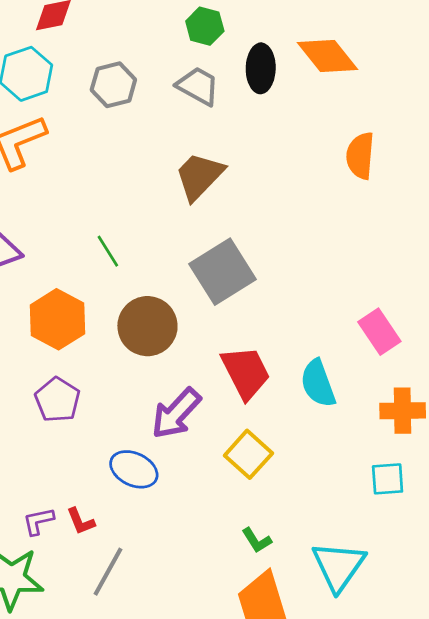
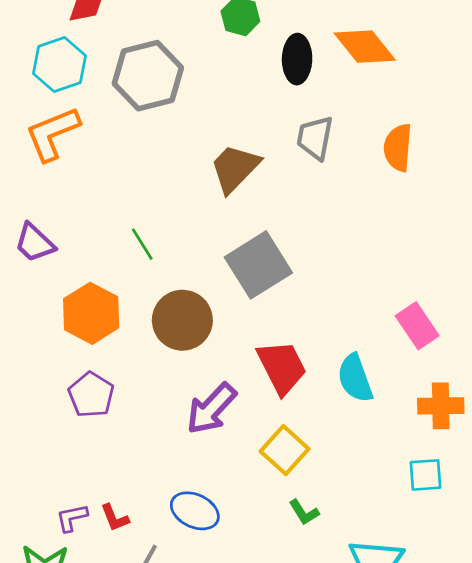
gray hexagon: (113, 85) -> (148, 76), size x1.5
gray trapezoid: (198, 86) -> (315, 138), moved, turned -108
blue ellipse: (134, 469) -> (195, 511), moved
green L-shape: (257, 540) -> (304, 512), moved

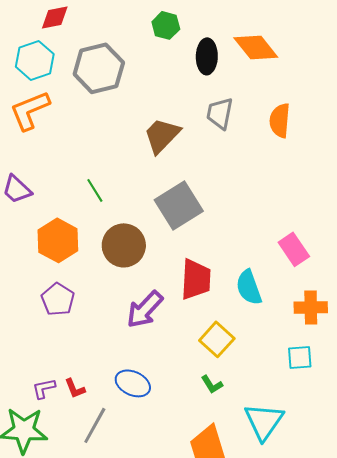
red trapezoid: (282, 367) -> (196, 279), turned 30
yellow square: (285, 450) -> (217, 339), moved

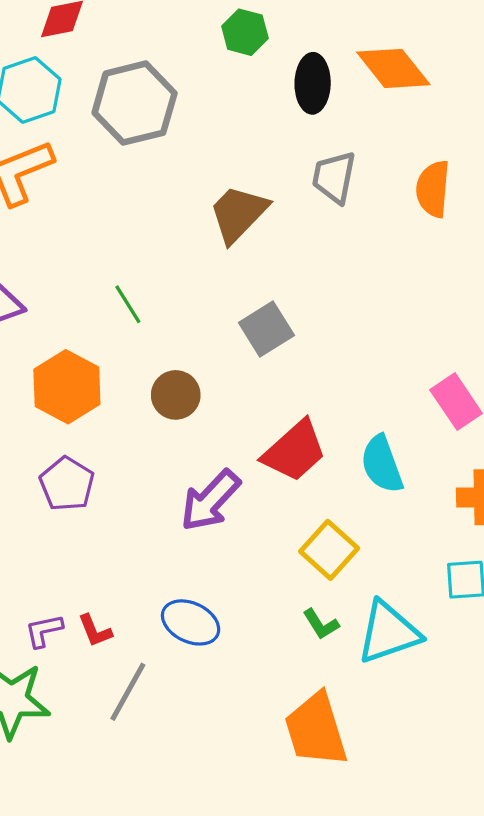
gray square: (179, 205) -> (266, 329), size x0.7
brown circle: (124, 245) -> (176, 395), size x0.7
red trapezoid: (196, 279) -> (294, 451), turned 45
cyan triangle: (264, 421) -> (388, 632), moved, turned 36

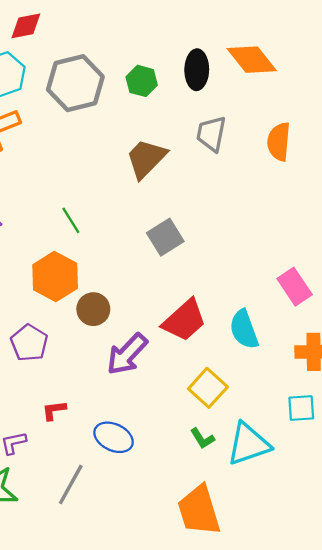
green hexagon: (245, 32) -> (142, 81), moved
orange hexagon: (67, 387) -> (55, 277), moved
brown circle: (176, 395) -> (93, 309), moved
red L-shape: (95, 631) -> (54, 410), moved, turned 105

